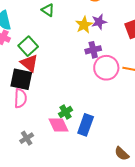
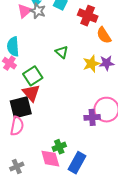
green triangle: (48, 10) -> (62, 52), moved
purple cross: (93, 50) -> (92, 117), moved
black square: (21, 79) -> (21, 107), turned -35

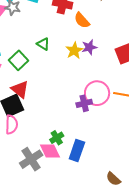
green square: (33, 76) -> (18, 60), moved
gray cross: (17, 166) -> (31, 159), moved, size x1.6

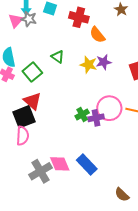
yellow star: (74, 50) -> (89, 65), turned -30
green cross: (57, 138) -> (82, 114), moved
blue rectangle: (77, 150) -> (87, 165), turned -65

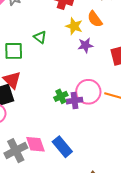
orange semicircle: (97, 35) -> (95, 19), moved
yellow star: (89, 65) -> (74, 26), moved
green square: (32, 72) -> (14, 51), turned 36

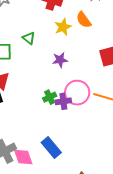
yellow star: (74, 26) -> (63, 27), turned 30
purple star: (85, 45) -> (60, 60), moved
pink diamond: (35, 144) -> (23, 157), moved

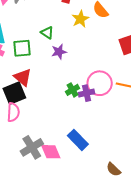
purple star: (60, 60) -> (59, 52), moved

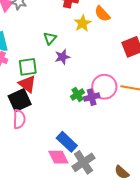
green triangle: (47, 33) -> (50, 38), turned 40
green square: (22, 48) -> (28, 67), moved
blue rectangle: (78, 140) -> (67, 142), moved
gray cross: (32, 147) -> (83, 162), moved

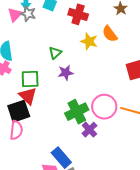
yellow star: (83, 23) -> (89, 41), turned -30
green cross: (78, 94) -> (77, 112), size x1.6
purple cross: (92, 97) -> (89, 130), moved, turned -35

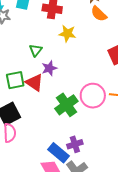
orange semicircle: (110, 34) -> (99, 14), moved
red triangle: (28, 96) -> (34, 83), moved
purple cross: (89, 130) -> (75, 144), moved, turned 35

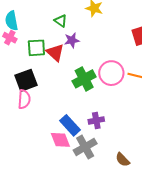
green triangle: (36, 50) -> (61, 21), turned -40
purple cross: (75, 144) -> (96, 120), moved

